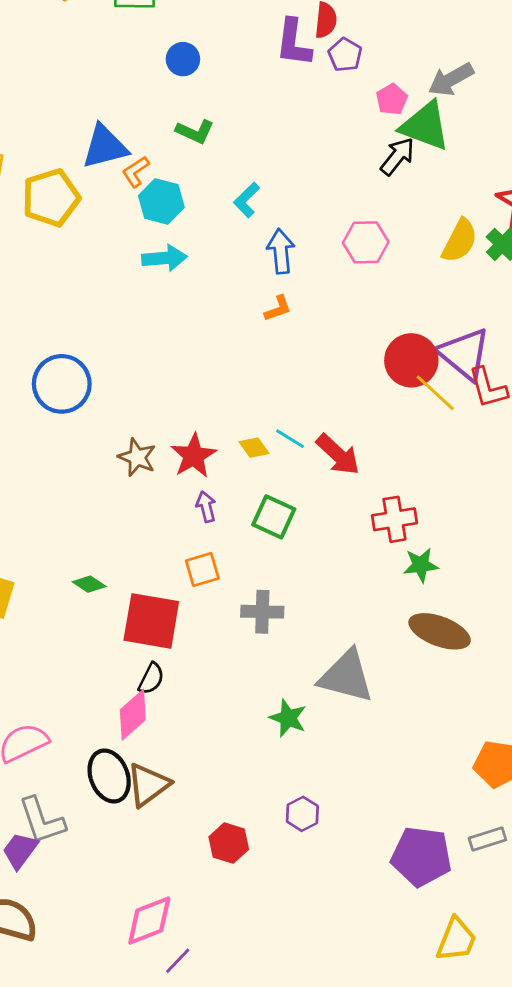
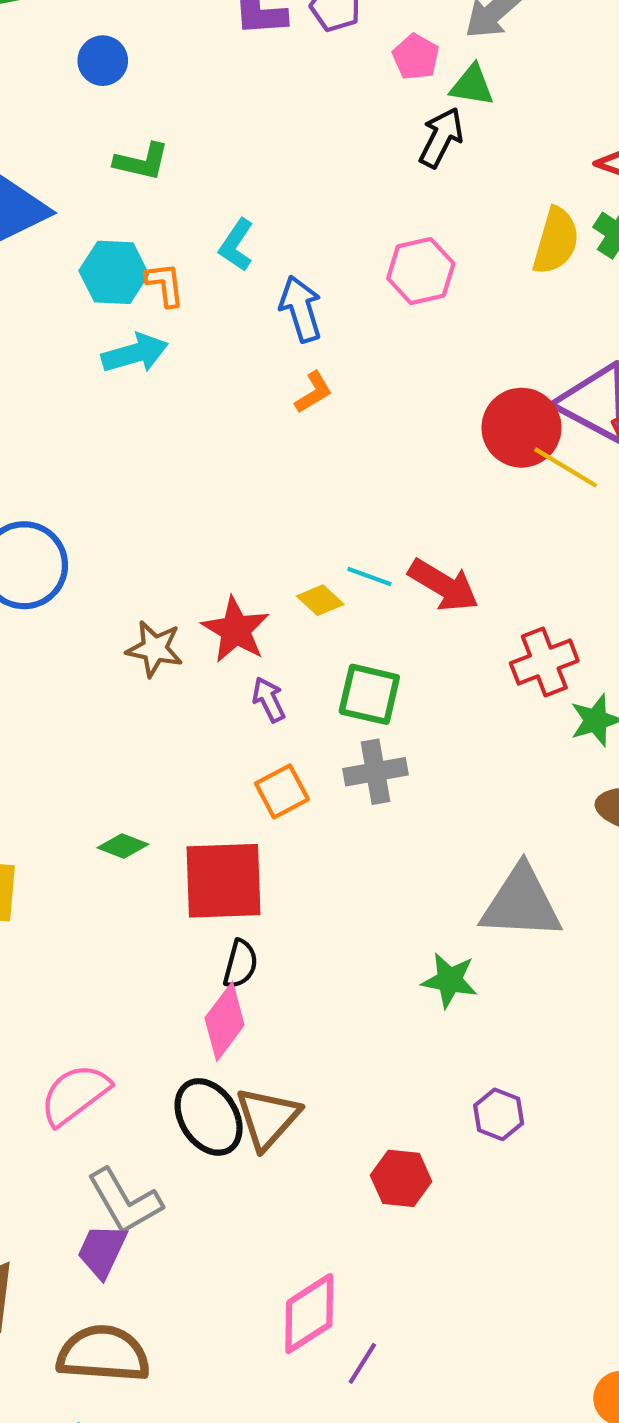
green triangle: (425, 126) -> (472, 85), size x0.6
orange L-shape: (136, 172) -> (165, 284), moved, turned 128
gray cross: (262, 612) -> (376, 772), moved

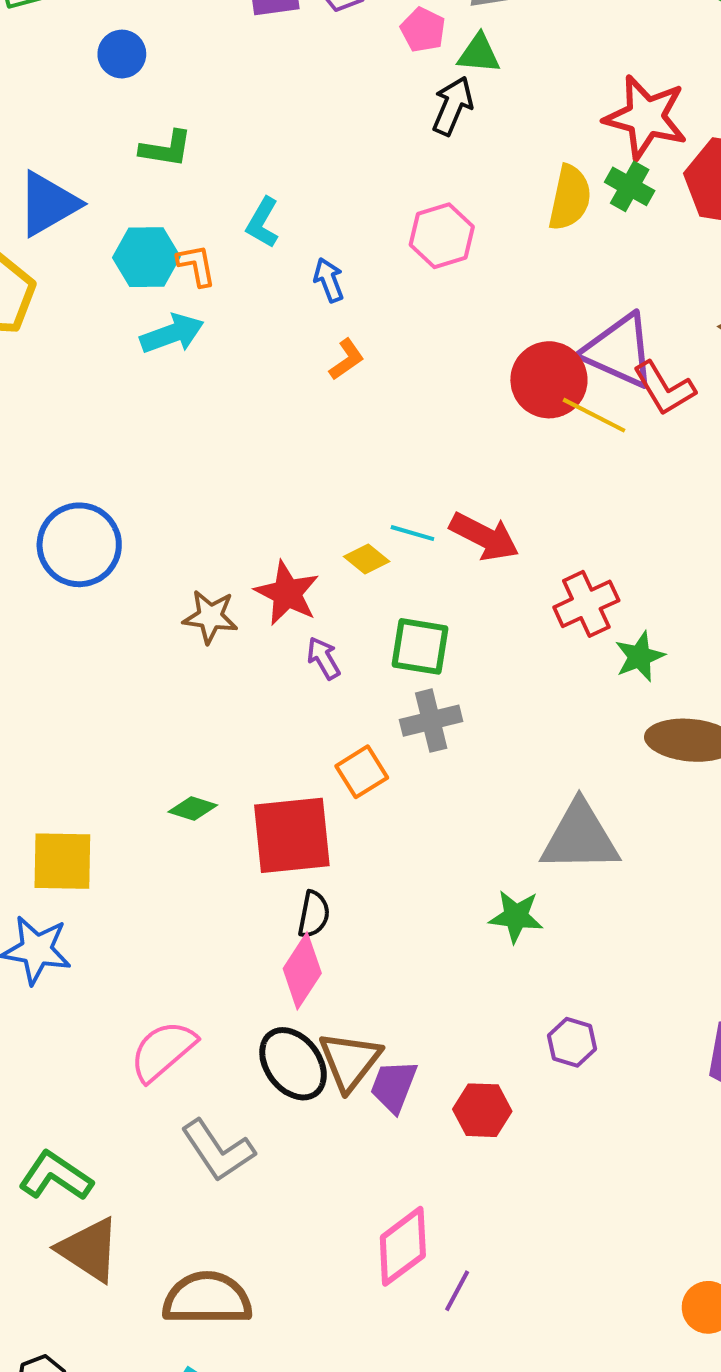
blue arrow: (301, 309) -> (329, 280), size x0.7
orange square: (282, 791) -> (362, 772), moved
purple trapezoid: (102, 1251) -> (394, 1086), moved

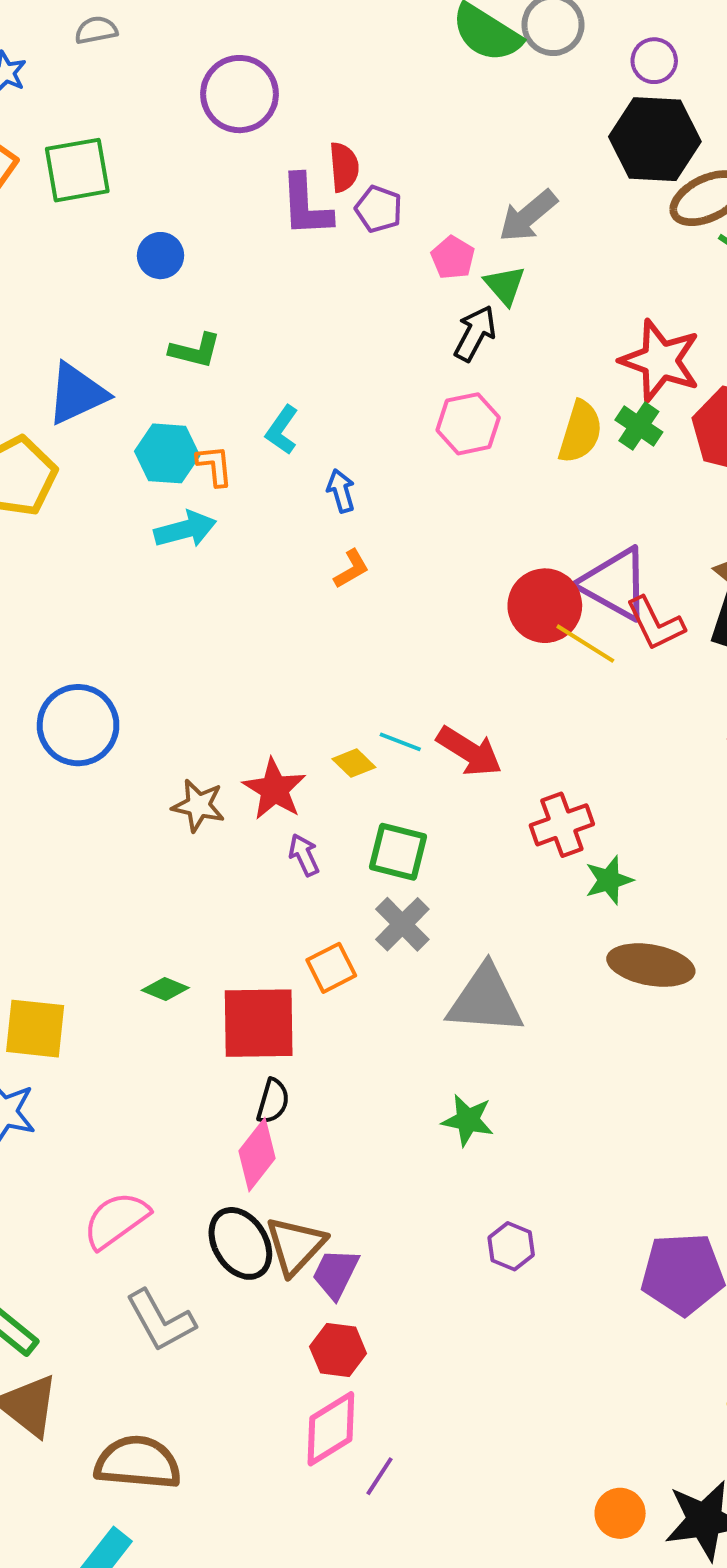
green triangle: (479, 54) -> (505, 285), turned 39
pink hexagon: (442, 236) -> (468, 424), moved
gray cross: (431, 721) -> (402, 924), turned -36
gray triangle: (580, 837) -> (485, 1000), moved
red hexagon: (482, 1110) -> (338, 1350), moved

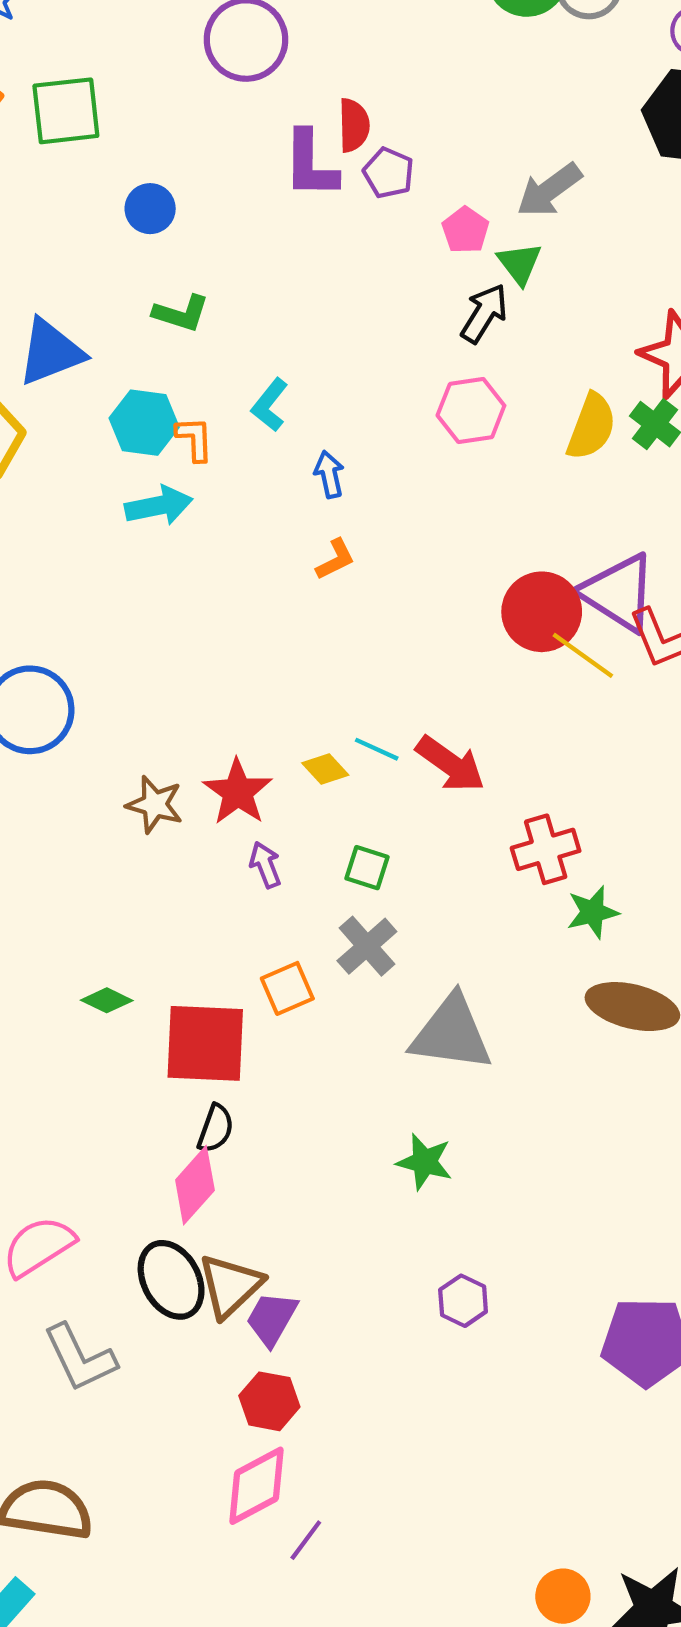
green square: (398, 852) -> (367, 868), size x0.7

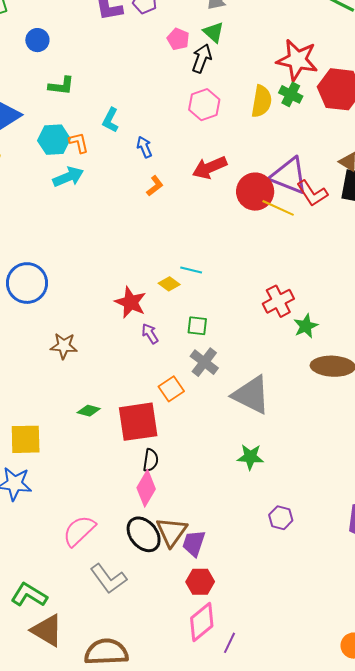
pink pentagon: (465, 230) -> (178, 39), moved
red arrow: (450, 764) -> (210, 168), moved, turned 132
brown star: (155, 804) -> (64, 346), moved
gray triangle: (451, 1033) -> (251, 395), turned 30

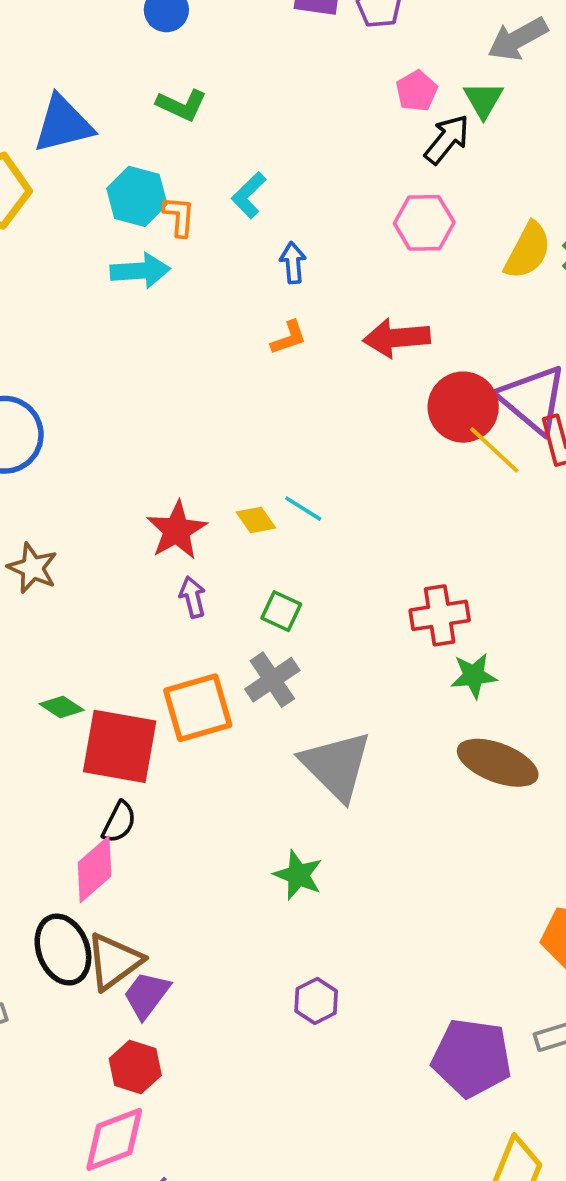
orange square: (171, 389) -> (198, 708), size x1.5
green diamond: (89, 411) -> (62, 707), moved

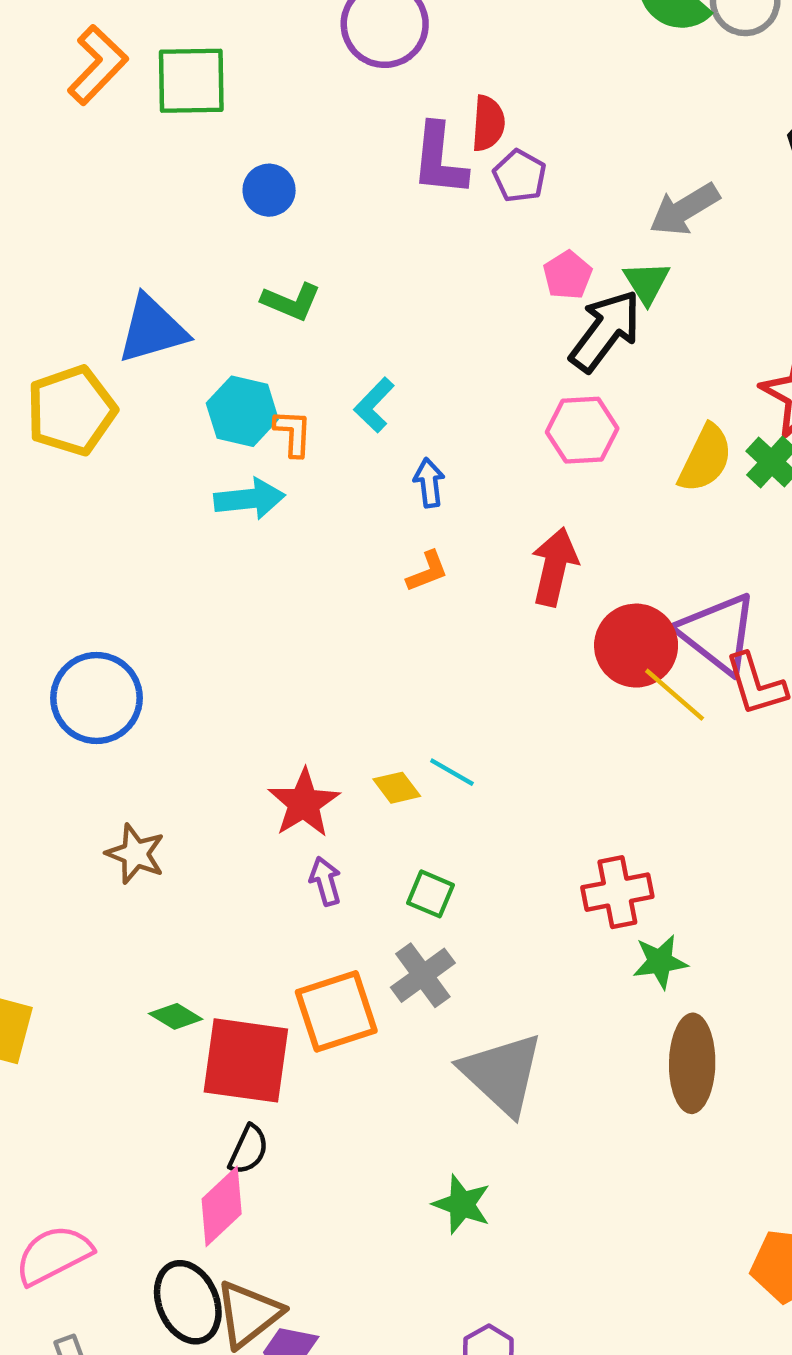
black arrow: (447, 139) -> (605, 331), size x1.4
red arrow: (397, 338) -> (554, 567), turned 110
brown ellipse: (498, 763) -> (692, 1063), turned 72

